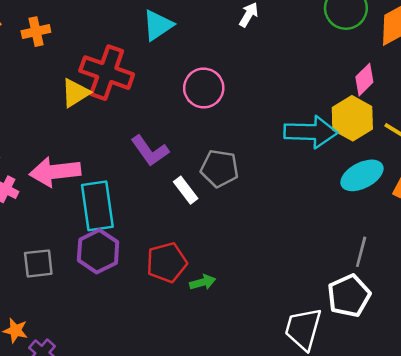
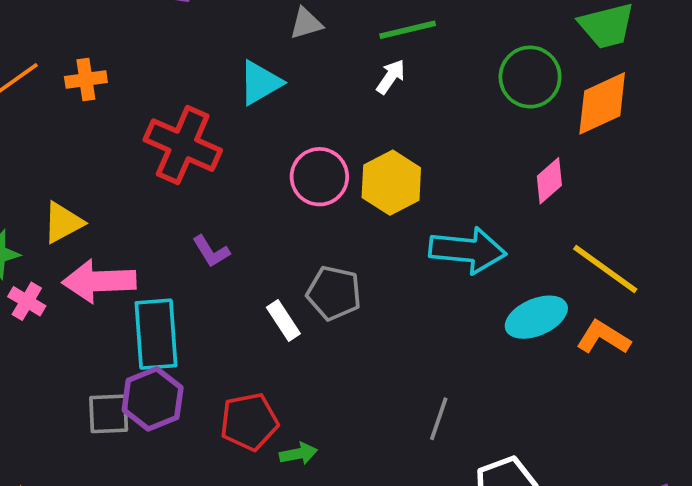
yellow triangle: (75, 93) -> (63, 223), moved
yellow hexagon: (352, 118) -> (391, 183), moved
purple L-shape: (150, 151) -> (211, 251), moved, size x0.7
gray line: (361, 252) -> (439, 419), moved
gray square: (38, 263) -> (109, 414), moved

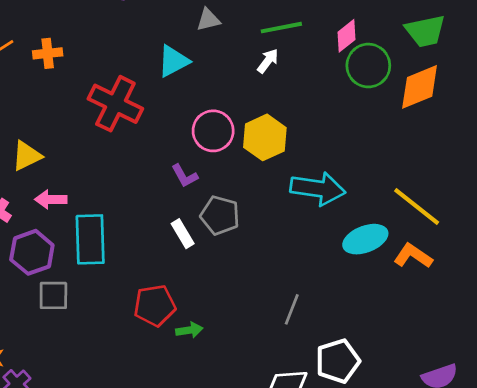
pink diamond: (549, 181) -> (346, 36), moved
purple L-shape: (211, 251) -> (185, 176), moved
pink arrow: (99, 281) -> (51, 199), size x0.6
purple hexagon: (153, 399) -> (32, 252), moved

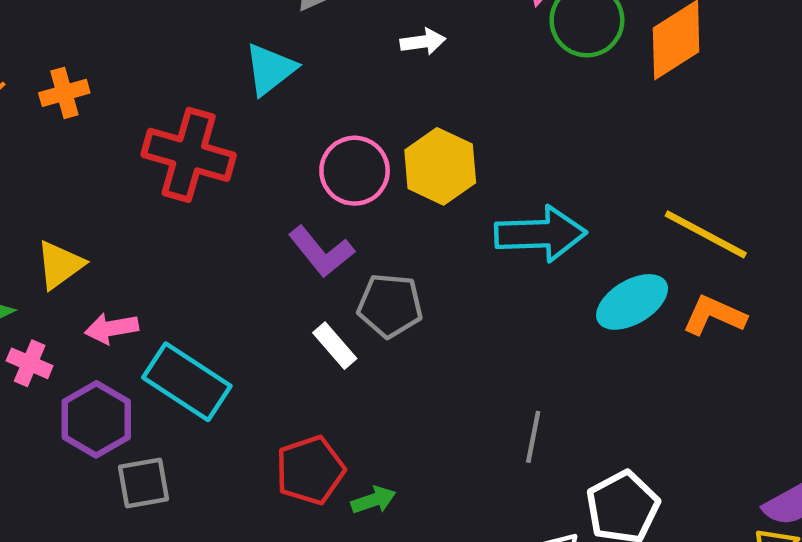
white arrow: (268, 61) -> (423, 42), turned 55
purple L-shape: (185, 176) -> (321, 252), size x1.4
cyan rectangle: (90, 239) -> (187, 382), turned -45

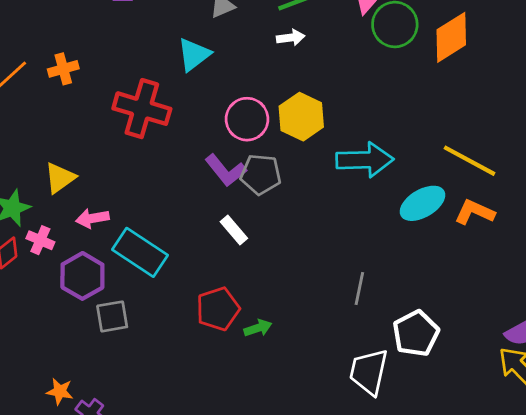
gray pentagon: (390, 305) -> (261, 174), moved

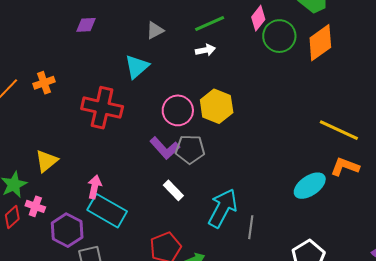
cyan arrow: (365, 160) -> (223, 208), moved, turned -57
cyan ellipse: (422, 203) -> (310, 186), moved
pink arrow: (92, 218) -> (95, 187), moved, turned 115
gray line: (359, 289) -> (251, 227), moved

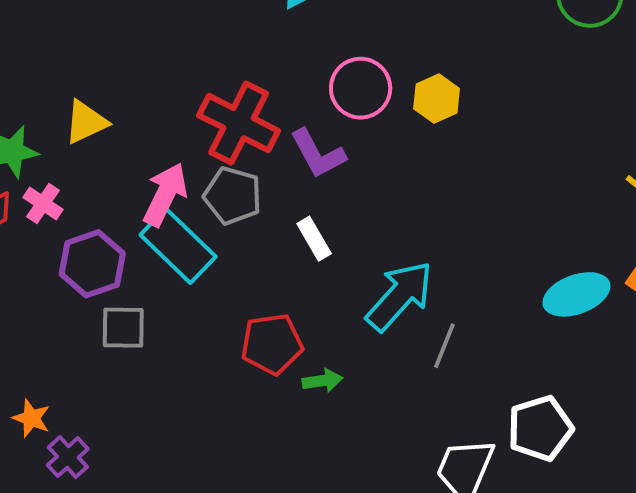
yellow hexagon: (217, 106) -> (437, 99), size x0.7
red cross: (102, 108) -> (239, 123), moved
gray pentagon: (190, 149) -> (233, 196), moved
pink arrow: (95, 187) -> (165, 194), size x1.4

